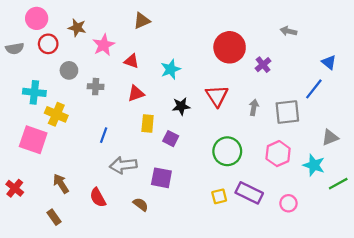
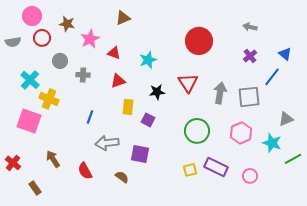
purple cross: (263, 65) -> (250, 56), moved
cyan cross: (34, 92) -> (30, 80), turned 36
gray arrow: (254, 107) -> (220, 93), size x1.5
brown rectangle: (54, 217) -> (35, 188), moved

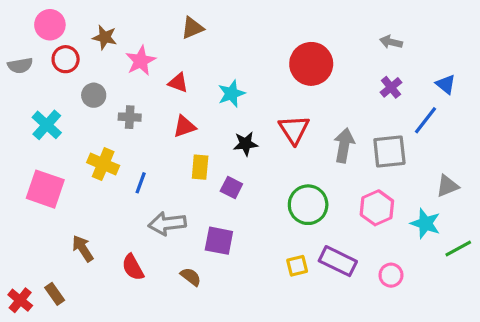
yellow cross: (49, 99) -> (103, 164), moved
red cross: (13, 163) -> (20, 300), moved

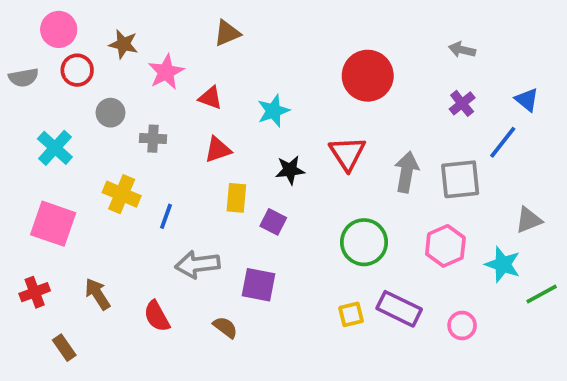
red cross: (20, 300) -> (35, 292), moved, turned 30

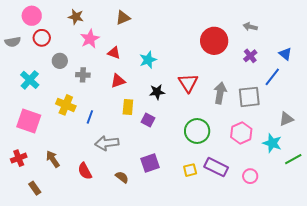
brown star: (123, 44) -> (76, 17), moved
red circle: (368, 76) -> (214, 41), moved
purple square: (259, 285) -> (150, 163), moved, turned -30

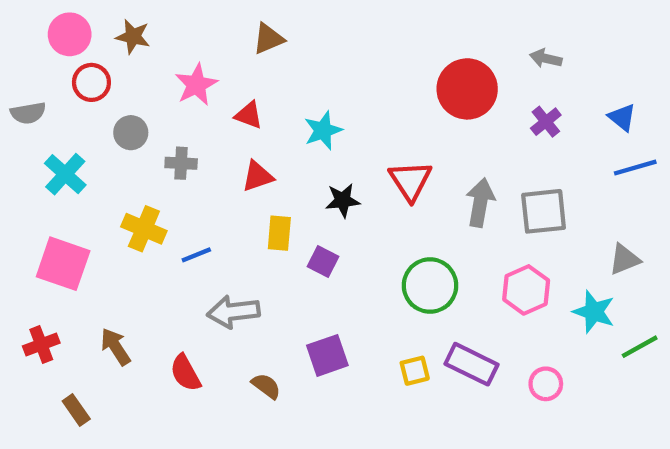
brown star: (76, 17) -> (133, 37), moved
gray semicircle: (13, 42) -> (28, 113), moved
blue line: (272, 77) -> (635, 168), moved, turned 36
blue line: (90, 117) -> (196, 255), turned 48

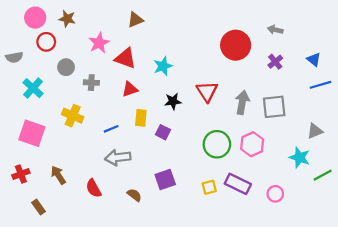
red triangle: (249, 115) -> (125, 58), size x1.5
blue line: (196, 255) -> (111, 129), moved
pink hexagon: (526, 290) -> (252, 144), moved

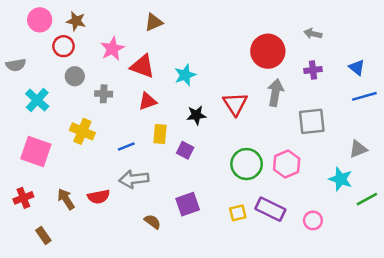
red circle: (46, 42) -> (64, 46), moved
purple cross: (275, 62) -> (313, 70), turned 32
gray arrow: (242, 102) -> (275, 93), moved
red semicircle: (94, 188) -> (99, 197), moved, turned -72

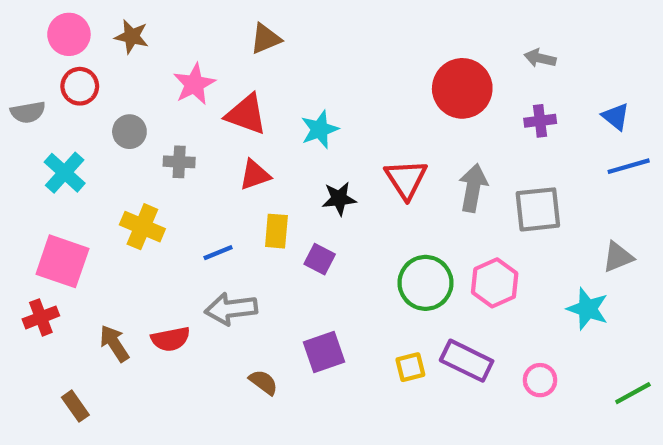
red circle: (64, 46) -> (80, 86), moved
gray arrow: (275, 93) -> (473, 188), moved
red cross: (23, 198) -> (41, 317), moved
green line: (367, 199) -> (633, 393), moved

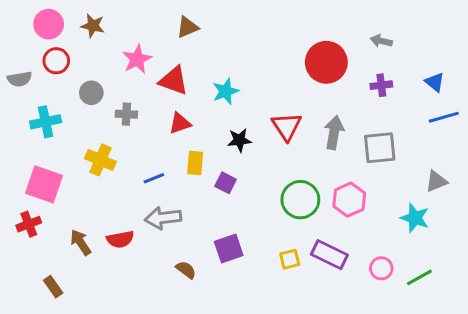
cyan cross: (65, 173) -> (46, 122), turned 36
green line: (633, 393) -> (419, 277), moved

